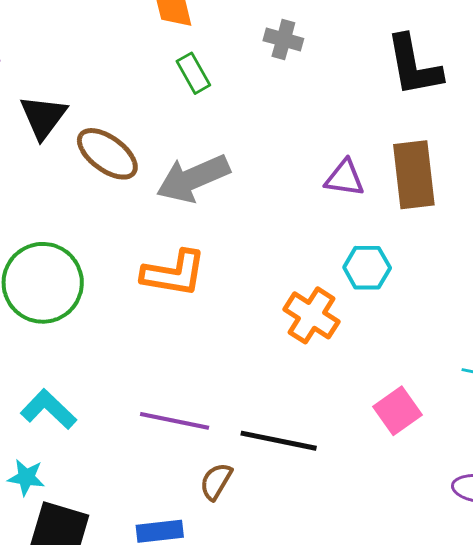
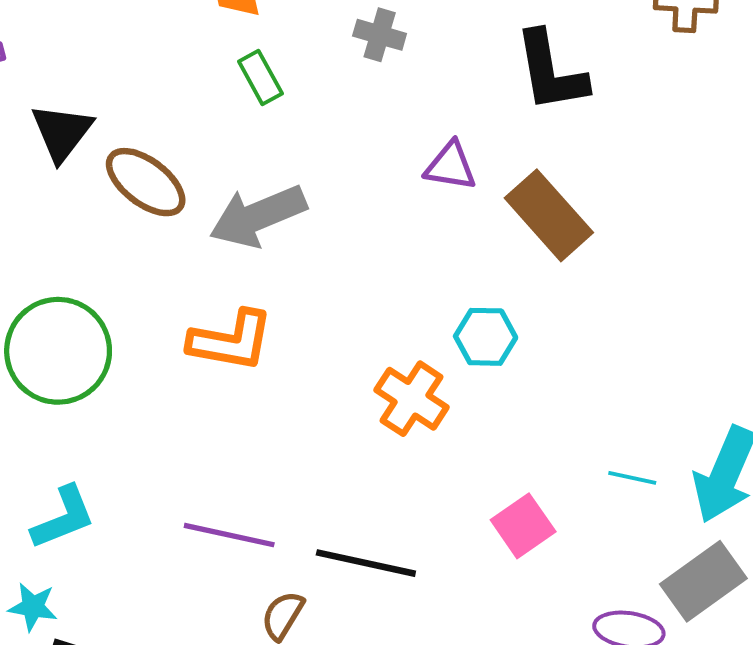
brown rectangle: (414, 175) -> (549, 215), turned -36
purple triangle: (345, 178) -> (451, 166), moved
cyan L-shape: (48, 409) -> (63, 518), turned 114

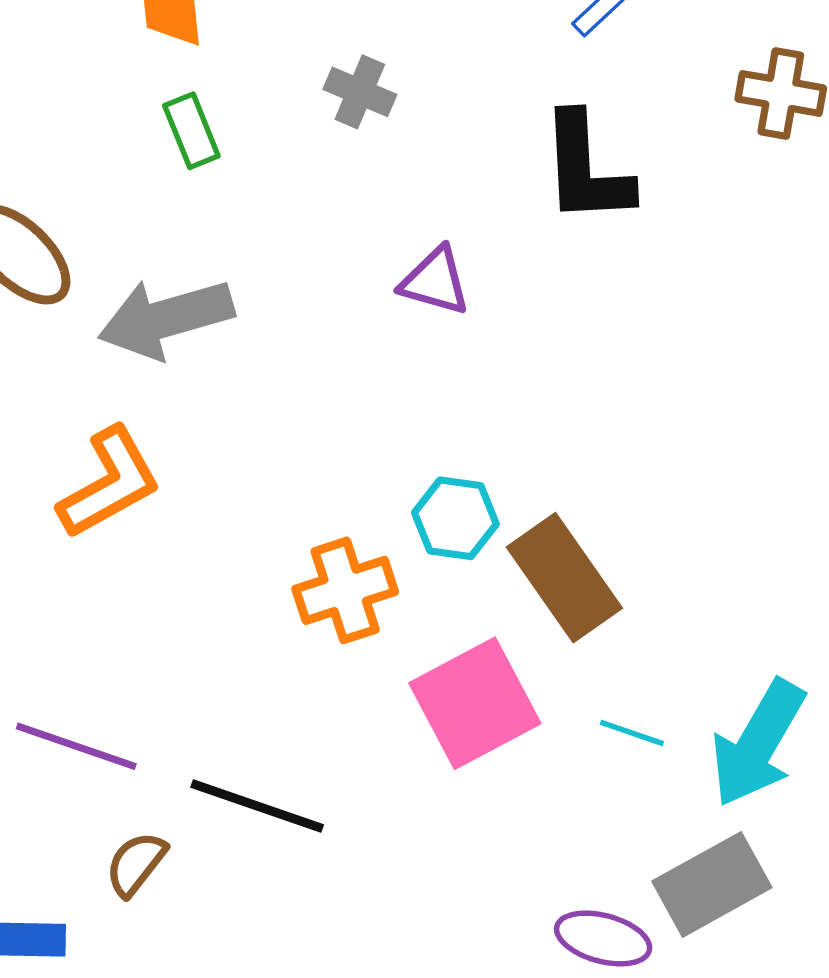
brown rectangle: (549, 215) -> (564, 578), moved
orange L-shape: (231, 341) -> (109, 483), turned -46
orange cross: (412, 399) -> (345, 590), turned 32
pink square: (523, 526) -> (475, 703), moved, size x1.5

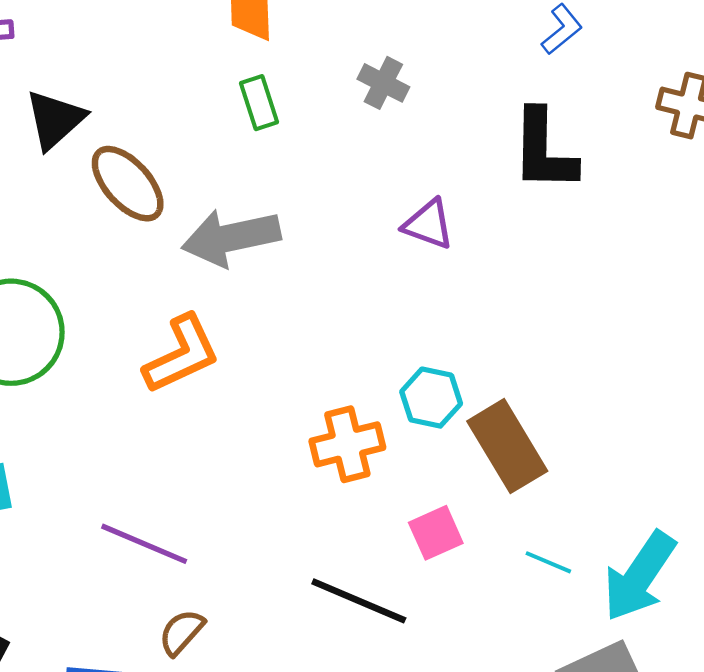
pink square: (475, 703) -> (436, 533), size x0.6
black line: (257, 806) -> (359, 601), moved

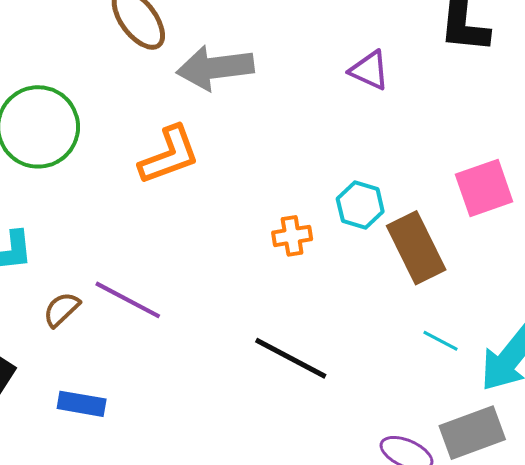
orange cross: (347, 444) -> (292, 236), size x0.7
pink square: (436, 533) -> (484, 188), moved, size x1.4
brown semicircle: (181, 632) -> (62, 309), moved

